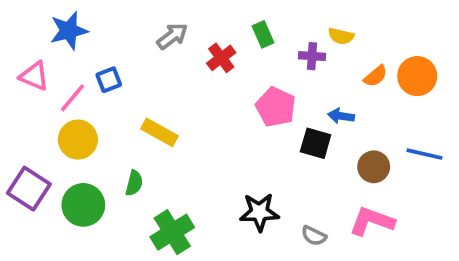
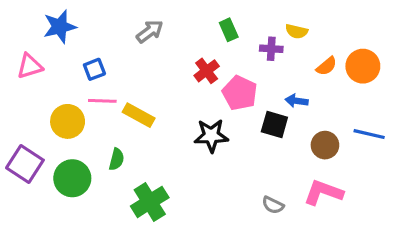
red cross: (221, 58) -> (207, 71), moved
pink triangle: (34, 76) -> (30, 66), turned -40
pink line: (72, 98) -> (102, 101), moved, turned 52
black star: (259, 212) -> (211, 136), moved

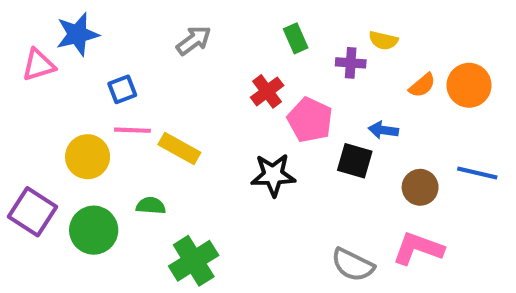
pink triangle: (30, 66) -> (39, 65), moved
green semicircle: (117, 159) -> (151, 206), turned -100
gray semicircle: (273, 205) -> (353, 265), size x1.5

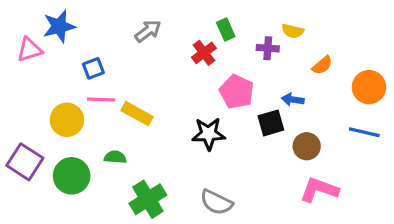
orange circle: (469, 85) -> (369, 87), moved
red cross: (267, 91) -> (204, 53), moved
black square: (355, 161) -> (271, 123), turned -32
brown circle: (420, 187) -> (307, 146), moved
gray semicircle: (353, 265) -> (216, 202), moved

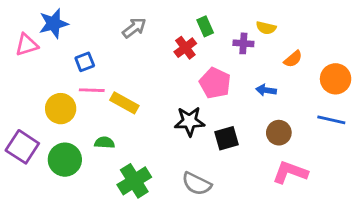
black square: (271, 123) -> (226, 138), moved

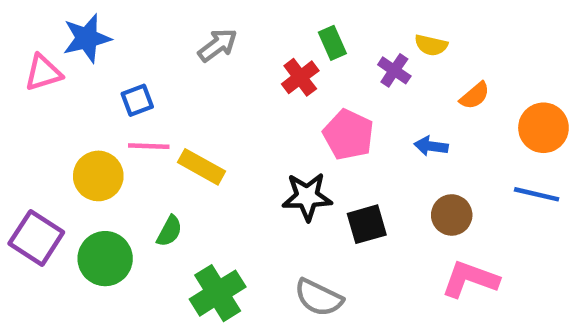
purple cross: (243, 43) -> (394, 70), turned 30
green semicircle: (105, 143) -> (169, 231), turned 114

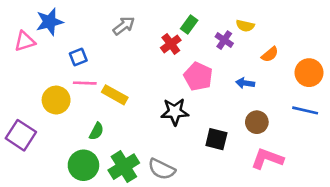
green rectangle: (332, 43) -> (189, 24), turned 60
black square: (367, 224) -> (216, 139), moved, turned 30
green circle: (105, 259) -> (83, 165), moved
gray semicircle: (319, 298) -> (162, 169), moved

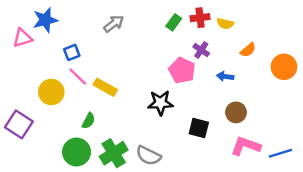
purple cross: (224, 40) -> (201, 50), moved
red cross: (171, 44) -> (200, 18), moved, turned 30
pink line: (85, 83) -> (78, 76), turned 42
blue line: (305, 110) -> (280, 153), moved, turned -30

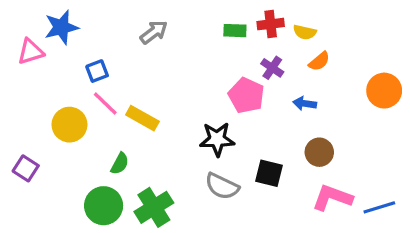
green rectangle: (174, 22) -> (235, 31), turned 56
orange semicircle: (248, 50) -> (319, 61), moved
purple square: (19, 124) -> (26, 168), size x0.7
gray semicircle: (148, 156) -> (222, 186), moved

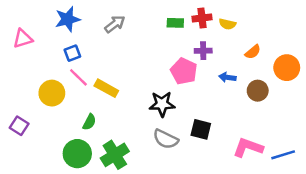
blue star: (61, 27) -> (68, 19), moved
orange semicircle: (319, 61) -> (253, 52), moved
purple cross: (272, 68) -> (203, 51), turned -35
brown circle: (319, 152) -> (258, 91), moved

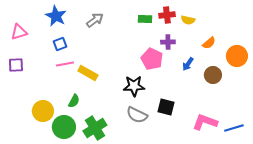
blue star: (68, 19) -> (56, 16), turned -30
pink line: (78, 77) -> (65, 64), turned -54
blue arrow: (227, 77) -> (188, 64), turned -64
yellow circle: (52, 93) -> (43, 111), moved
purple square: (19, 126) -> (16, 65), moved, turned -35

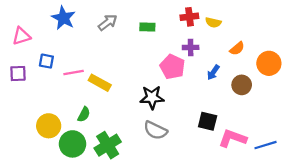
green rectangle: (145, 19) -> (147, 27), moved
blue square: (60, 44) -> (46, 61), moved, turned 32
black square: (166, 107) -> (208, 121), moved

